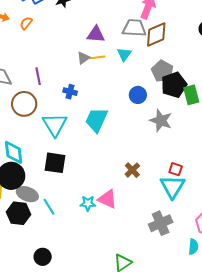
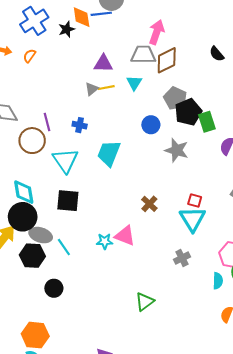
purple line: (38, 76) -> (47, 122), moved
gray cross: (161, 223) -> (182, 258), size x0.7
black circle: (43, 257) -> (54, 288), moved

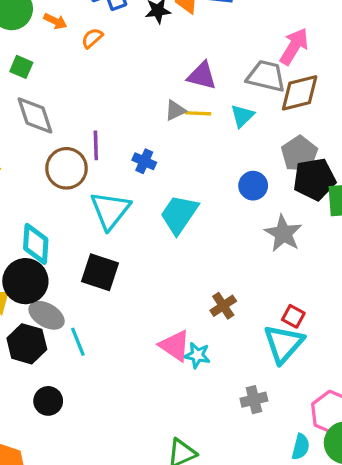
cyan star: (105, 241) -> (197, 355), moved

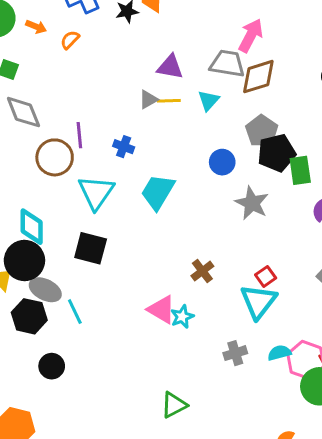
red square: (293, 316) -> (266, 276), turned 30
cyan star: (197, 355) -> (182, 317), turned -30
cyan semicircle: (301, 447) -> (279, 353), moved, turned -115

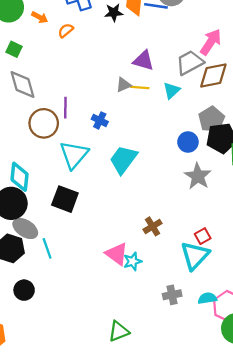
gray trapezoid: (227, 64) -> (190, 63), turned -44
blue circle: (222, 162) -> (188, 142), moved

